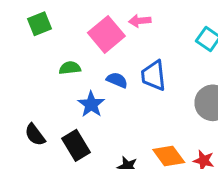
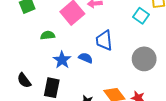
blue semicircle: (117, 80) -> (86, 58), moved
black rectangle: (76, 145) -> (52, 88), turned 42

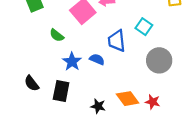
cyan square: (141, 16) -> (144, 27), moved
green semicircle: (48, 35) -> (57, 35), turned -136

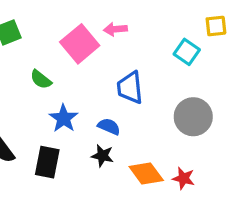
cyan square: (144, 27) -> (187, 52), moved
blue semicircle: (97, 59) -> (109, 126), moved
black star: (98, 106) -> (102, 156), moved

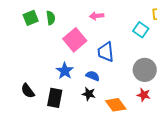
pink square: (80, 44) -> (75, 40), moved
green semicircle: (41, 79) -> (51, 18), moved, turned -136
red star: (184, 178) -> (144, 95), moved

